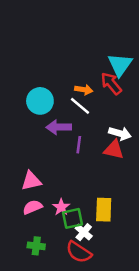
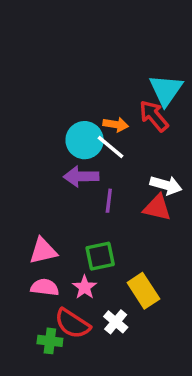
cyan circle: (40, 101) -> (85, 140), moved
pink semicircle: (32, 207) -> (45, 287), turned 30
yellow rectangle: (104, 210) -> (143, 291), turned -35
green square: (72, 218) -> (100, 256), moved
red semicircle: (79, 252) -> (72, 324), moved

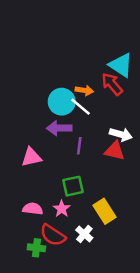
cyan triangle: (166, 90) -> (121, 65), turned -32
pink triangle: (43, 251) -> (31, 157), moved

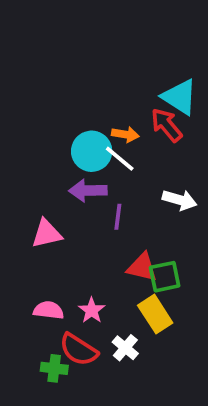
red triangle: (115, 151) -> (142, 267), moved
green square: (73, 186) -> (165, 277), moved

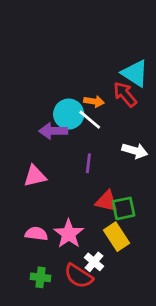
purple arrow: (88, 191) -> (53, 131), moved
pink star: (92, 310) -> (69, 234), size x1.5
red semicircle: (79, 350) -> (79, 276), moved

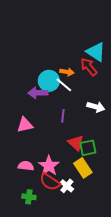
red triangle: (107, 201) -> (76, 143), turned 30
red semicircle: (79, 276) -> (50, 182), moved

